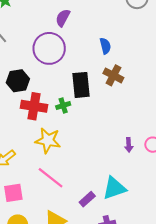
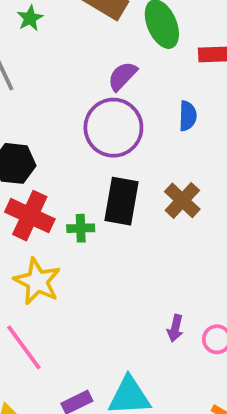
blue semicircle: (105, 46) -> (188, 116), moved
purple circle: (49, 48) -> (113, 128), moved

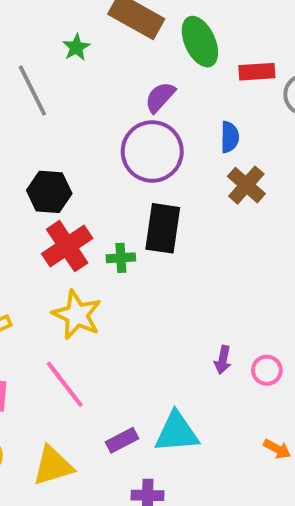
green star: (30, 18) -> (76, 47), moved
brown cross: (182, 200) -> (246, 185), moved
red cross: (30, 216) -> (67, 246), turned 33

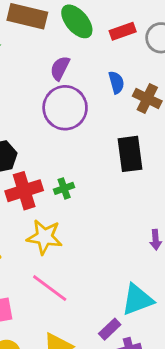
brown cross: (246, 185) -> (147, 99), moved
black rectangle: (163, 228) -> (130, 154), moved
red cross: (67, 246) -> (24, 191), turned 32
purple rectangle: (122, 440) -> (110, 329), moved

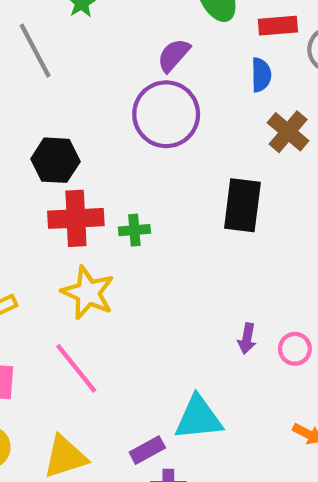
blue semicircle: (116, 82) -> (261, 75), moved

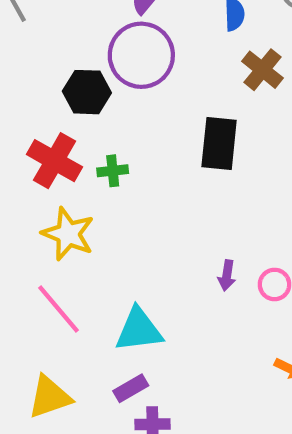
black hexagon: (55, 160) -> (87, 92), moved
red cross: (76, 218) -> (54, 161), turned 34
cyan triangle: (198, 418) -> (139, 330), moved

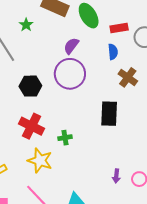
black hexagon: (87, 92) -> (30, 86), moved
green cross: (113, 171) -> (65, 138), moved

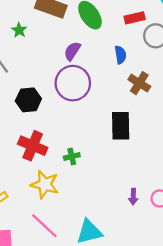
red rectangle: (119, 28) -> (135, 18), moved

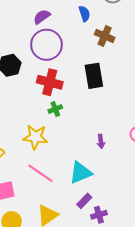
purple semicircle: (72, 51) -> (42, 17), turned 30
red cross: (33, 146) -> (50, 82), moved
purple arrow: (133, 197) -> (101, 141), moved

